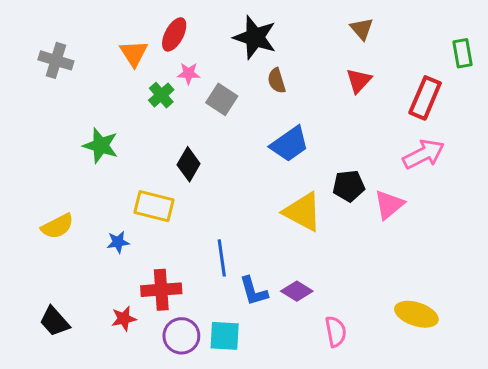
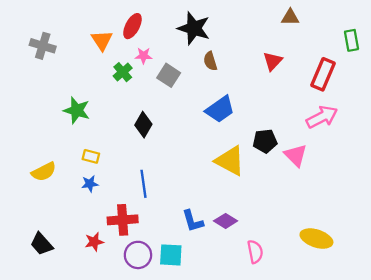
brown triangle: (362, 29) -> (290, 17), moved, turned -48
pink triangle: (389, 205) -> (296, 155), turned -35
yellow rectangle: (154, 206) -> (91, 156), moved, size x0.6
blue line: (222, 258) -> (143, 184), moved

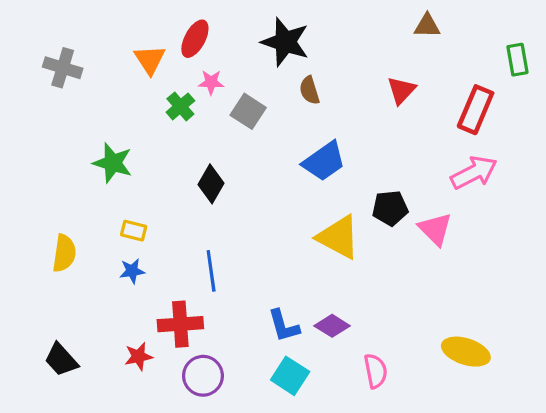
yellow semicircle: (44, 172) -> (64, 253), turned -55
cyan square: (171, 255) -> (290, 376), moved, turned 30

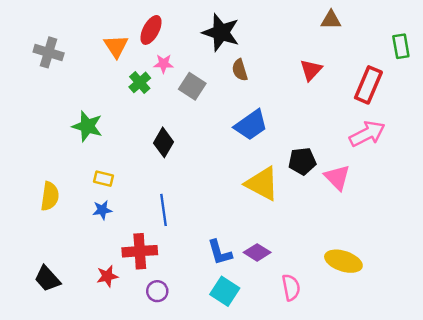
yellow ellipse: (466, 352) -> (343, 261), moved
purple circle: (203, 376) -> (157, 291), size x0.7

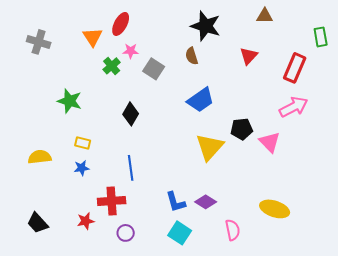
black star: (221, 32) -> (206, 26), moved
yellow triangle: (262, 184) -> (210, 147), turned 44
yellow semicircle: (50, 196) -> (40, 157), turned -105

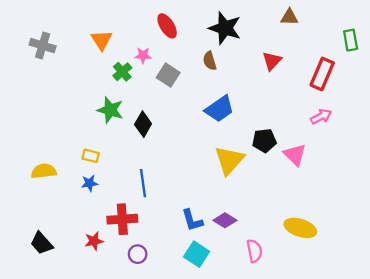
red ellipse: (121, 24) -> (167, 26), moved, turned -60
green star: (70, 101) -> (110, 110), moved
pink arrow: (294, 107) -> (321, 117), size x0.7

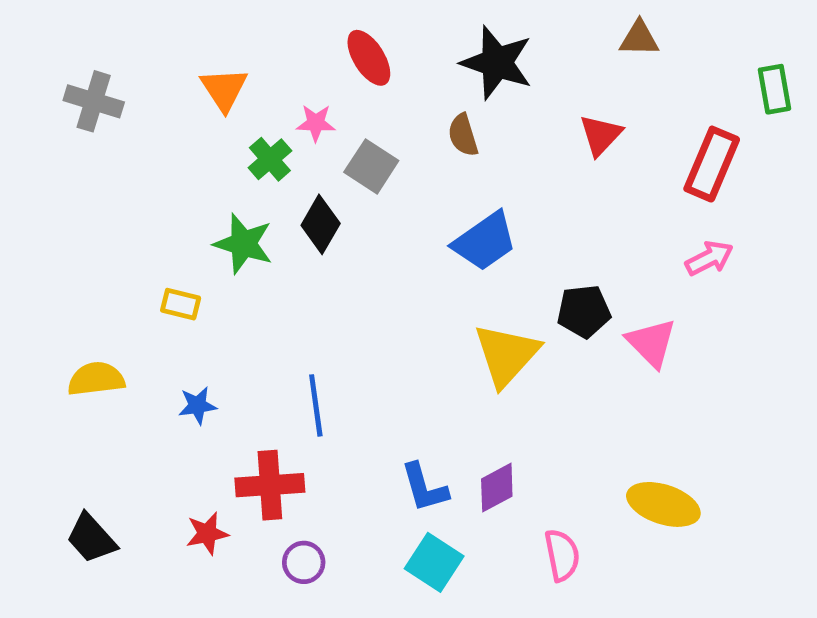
black diamond: (143, 124) -> (321, 224), moved
yellow rectangle: (91, 156) -> (181, 304), moved
purple diamond: (225, 220) -> (497, 488), turned -60

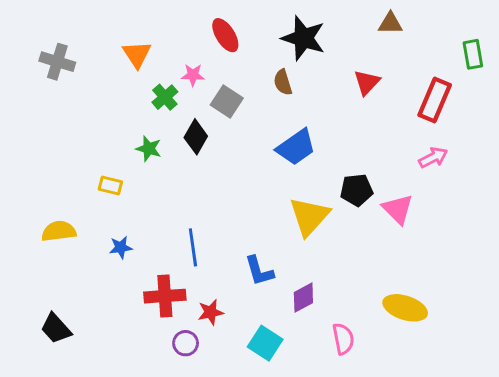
green star: (243, 244) -> (149, 149), size x0.7
blue L-shape: (424, 488) -> (259, 271), moved
red star: (207, 533) -> (211, 312), moved

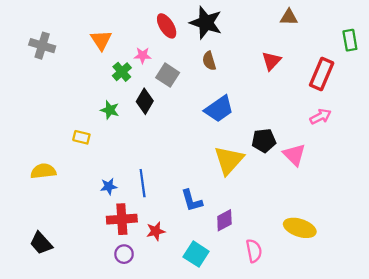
black star: (303, 38) -> (206, 23), moved
blue star: (121, 247) -> (109, 186), moved
purple circle: (186, 343) -> (124, 254), moved

